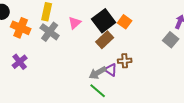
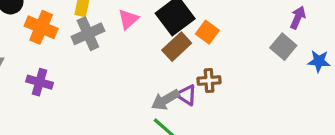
orange square: (125, 22) -> (207, 32), moved
gray cross: (50, 32) -> (88, 34), turned 30
purple cross: (20, 62) -> (40, 82), turned -35

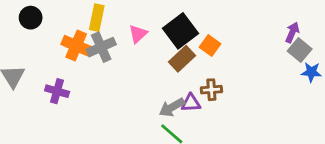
orange cross: (41, 27) -> (76, 46), moved
gray square: (283, 47) -> (300, 50), moved
purple triangle: (186, 95) -> (191, 103), turned -36

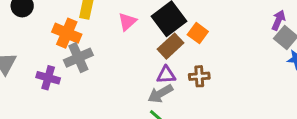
gray cross: (101, 47) -> (78, 58), moved
purple triangle: (191, 103) -> (166, 75), moved

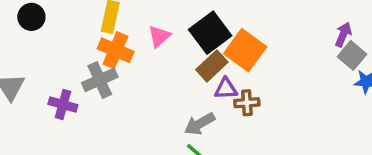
orange cross: (67, 33) -> (116, 50), moved
orange square: (198, 33) -> (245, 50), size x1.6
purple triangle: (166, 75) -> (226, 89), moved

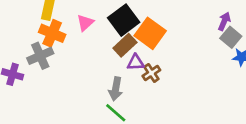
brown cross: (247, 103) -> (151, 73), turned -30
gray arrow: (200, 124) -> (116, 89), turned -50

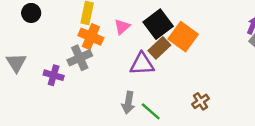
purple triangle: (136, 62) -> (142, 64), moved, size x1.5
brown cross: (151, 73) -> (200, 101), moved
gray arrow: (116, 89) -> (128, 103), moved

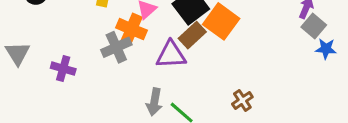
orange cross: (91, 37) -> (132, 29), moved
gray cross: (80, 58) -> (116, 47), moved

